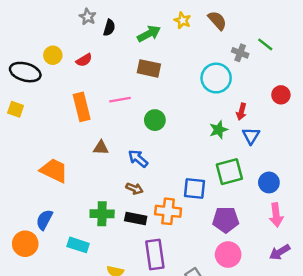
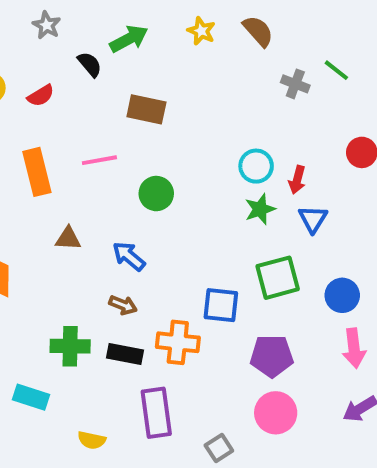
black semicircle: (109, 28) -> (90, 64), moved, turned -56
green arrow: (149, 34) -> (129, 39), moved
cyan circle: (216, 78) -> (256, 166), moved, size x0.7

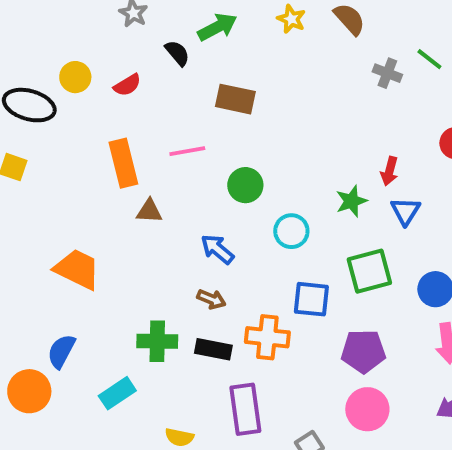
cyan circle: (256, 166) -> (291, 231), moved
brown triangle: (68, 239) -> (149, 211), moved
cyan rectangle: (31, 397) -> (117, 393), turned -52

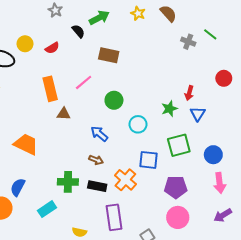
pink line: (187, 151) -> (84, 82), turned -30
orange cross: (267, 337) -> (125, 180), turned 35

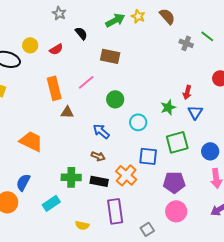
green arrow: (99, 18) -> (115, 20), moved

